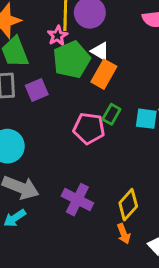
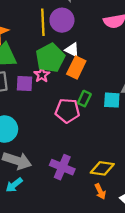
pink star: (58, 36) -> (42, 75), moved
purple square: (37, 90) -> (25, 84), turned 30
yellow diamond: (128, 205) -> (102, 168), turned 60

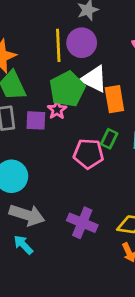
white triangle: (72, 50) -> (94, 79), size x1.5
orange rectangle: (76, 68) -> (114, 99), moved, turned -35
cyan arrow: (14, 185) -> (23, 245), turned 84

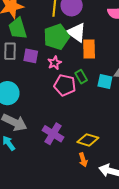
pink star: (57, 110) -> (55, 63), moved
green rectangle: (109, 139) -> (81, 77), turned -64

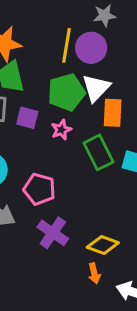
white triangle: (77, 32) -> (96, 88), turned 35
green rectangle: (81, 77) -> (99, 152), size x1.6
pink pentagon: (65, 85) -> (39, 189), moved

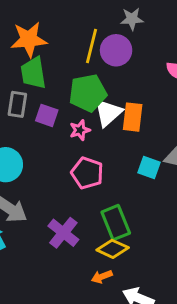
white triangle: (96, 88) -> (108, 113), moved
green rectangle: (99, 152) -> (116, 223), moved
pink pentagon: (39, 189) -> (87, 173), moved
orange arrow: (94, 273) -> (102, 277), turned 78

